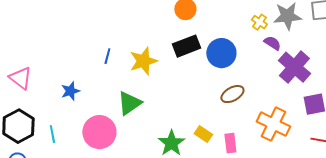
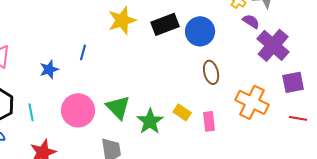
blue line: (107, 56) -> (83, 52), moved
yellow star: (143, 61) -> (122, 20), moved
brown ellipse: (232, 94) -> (211, 72), turned -75
green triangle: (129, 103) -> (118, 107), moved, turned -40

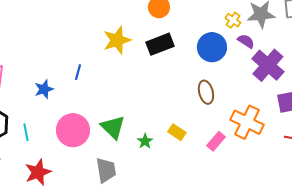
blue circle: (200, 31) -> (212, 47), moved
green star: (150, 121) -> (145, 141), size x0.6
pink rectangle: (209, 121) -> (216, 141), moved, turned 48

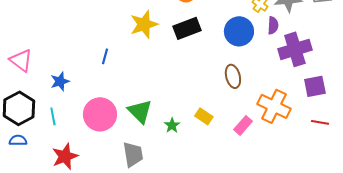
purple semicircle: (246, 41) -> (273, 25), turned 60
purple cross: (268, 65) -> (295, 49), turned 32
blue star: (44, 89) -> (60, 81), moved

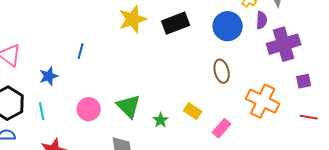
blue line: (105, 56) -> (81, 51), moved
purple square: (315, 86) -> (304, 81), size x0.7
pink circle: (100, 114) -> (89, 109), size x0.7
pink rectangle: (243, 125) -> (222, 128), moved

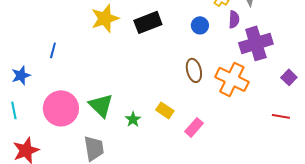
blue circle: (228, 26) -> (200, 25), size x0.6
purple square: (304, 81) -> (289, 77), moved, turned -35
orange cross: (263, 101) -> (232, 79), moved
pink circle: (89, 109) -> (61, 108), size x1.5

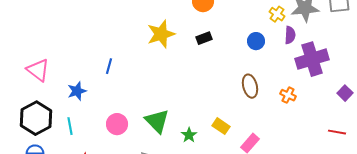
black rectangle: (148, 22) -> (204, 38), size x0.6
orange cross: (232, 79) -> (288, 95), size x0.5
pink circle: (61, 108) -> (117, 124), size x0.6

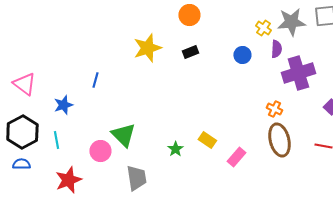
brown ellipse: (250, 86) -> (279, 140), moved, size x1.4
green triangle: (157, 121) -> (123, 135), moved
pink circle: (117, 124) -> (100, 151), moved

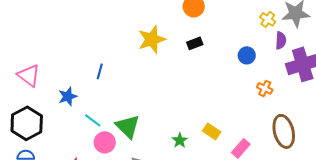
blue circle: (242, 55) -> (247, 55), moved
orange cross: (274, 109) -> (265, 88), moved
cyan line: (56, 140) -> (93, 120), moved, turned -42

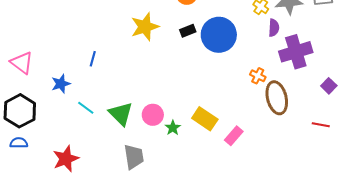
blue circle: (247, 55) -> (219, 35), moved, size x2.0
yellow rectangle: (212, 131) -> (205, 119), size x1.4
brown ellipse: (284, 131) -> (277, 98), moved
pink circle: (105, 142) -> (153, 115), moved

